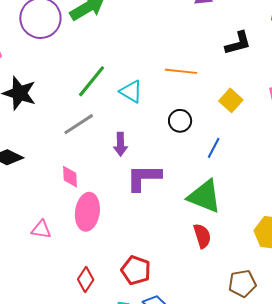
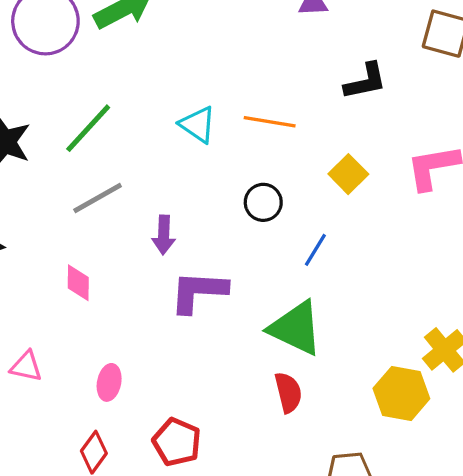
green line: (92, 81) -> (88, 128), moved
cyan triangle: (131, 92) -> (198, 125), moved
pink ellipse: (87, 212) -> (109, 382), moved, size x0.6

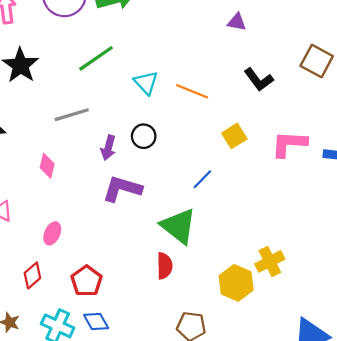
black L-shape: (365, 81) -> (259, 80), turned 52
green line: (88, 128) -> (96, 58), moved
black circle: (263, 202) -> (144, 136), moved

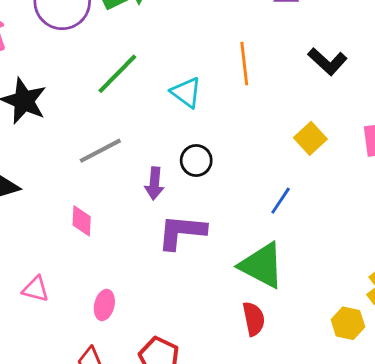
orange line: (192, 91) -> (244, 64), moved, turned 72
yellow hexagon: (236, 283) -> (348, 323), size x0.7

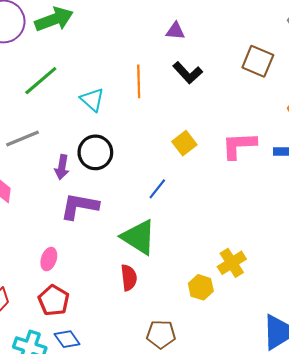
black L-shape: (327, 61) -> (188, 73), moved
black circle: (196, 160) -> (95, 152), size x1.4
pink ellipse: (104, 305) -> (49, 259), moved

